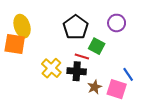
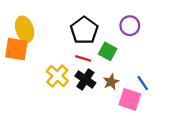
red line: (82, 57) -> (83, 58), moved
black cross: (77, 71) -> (85, 79), turned 30
brown star: (95, 87) -> (111, 82), moved

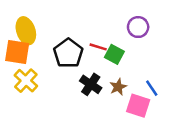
black pentagon: (84, 30) -> (68, 53), moved
red line: (83, 58) -> (98, 47), moved
yellow cross: (57, 76) -> (26, 81), moved

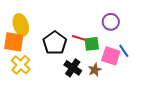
green square: (114, 54) -> (92, 44), turned -35
blue line: (152, 88) -> (124, 51), moved
pink square: (138, 106) -> (111, 56), moved

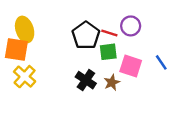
red line: (79, 38) -> (109, 33), moved
black pentagon: (55, 43) -> (86, 35), moved
blue line: (124, 51) -> (161, 62), moved

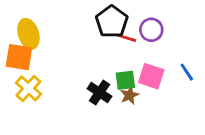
black pentagon: (86, 35) -> (112, 22), moved
green square: (108, 52) -> (125, 80), moved

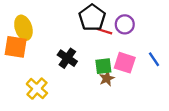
yellow cross: (28, 88) -> (37, 89), moved
black cross: (99, 93) -> (67, 58), moved

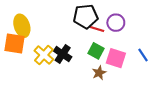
black pentagon: (92, 18) -> (86, 16), turned 30
green square: (103, 66) -> (96, 51), moved, turned 35
yellow cross: (37, 89) -> (44, 55), moved

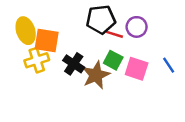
orange square: (15, 44) -> (47, 40), moved
yellow cross: (44, 55) -> (37, 60), moved, turned 30
brown star: (99, 73) -> (96, 75), moved, size x1.6

